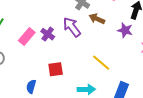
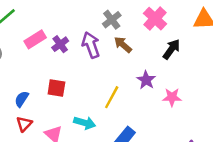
purple star: (125, 30) -> (146, 80), moved
yellow line: (101, 63) -> (112, 97), turned 60

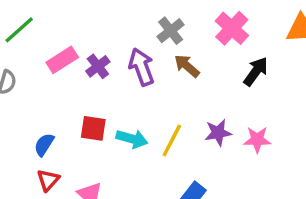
purple star: (146, 80) -> (218, 133), moved, turned 30
cyan arrow: (85, 123) -> (132, 139), moved

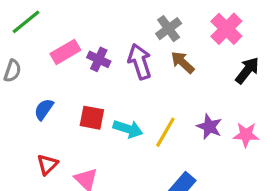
purple cross: (98, 66) -> (99, 59), turned -30
purple star: (218, 133) -> (209, 127), turned 30
blue semicircle: (44, 145) -> (44, 109), moved

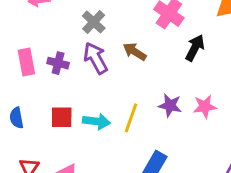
gray cross: (169, 29) -> (94, 22), moved
pink rectangle: (65, 52) -> (26, 62), turned -60
blue semicircle: (44, 109) -> (17, 118), turned -35

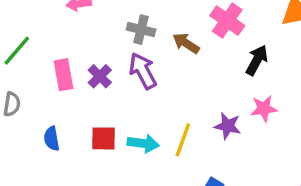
gray cross: (94, 22) -> (141, 30), turned -30
brown arrow: (135, 52) -> (186, 43), moved
purple cross: (58, 63) -> (100, 76), turned 30
pink star: (205, 106) -> (264, 109), moved

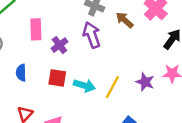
purple cross: (100, 76) -> (59, 45), moved

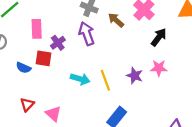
blue semicircle: (21, 73) -> (23, 68), turned -64
red square: (57, 78) -> (44, 58), moved
yellow line: (112, 87) -> (105, 80), turned -48

